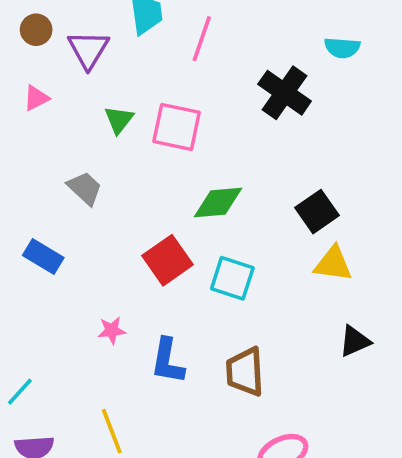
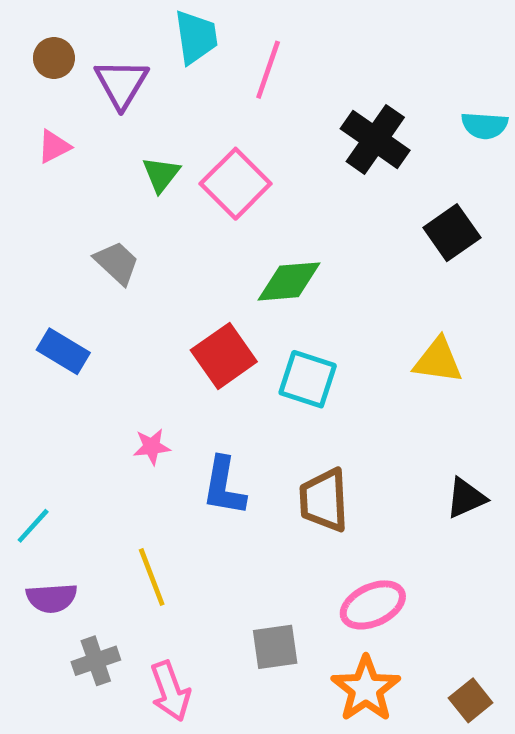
cyan semicircle: (342, 48) -> (485, 125), moved
pink square: (177, 127) -> (236, 184), turned 33
black square: (317, 212) -> (452, 233), moved
black triangle: (355, 341) -> (466, 498), moved

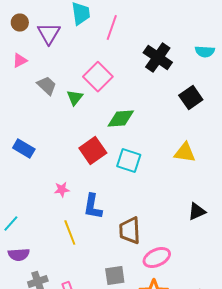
green triangle: (161, 174) -> (75, 98), moved
gray trapezoid: (117, 263) -> (47, 86), moved
brown trapezoid: (324, 500) -> (130, 230), moved
yellow line: (152, 577) -> (70, 232), moved

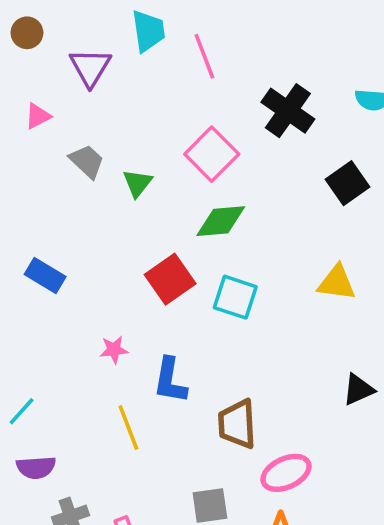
brown circle: (20, 22) -> (27, 33), moved
pink line: (112, 28) -> (204, 56), turned -40
pink square: (98, 76) -> (212, 154), moved

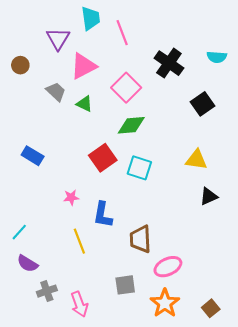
brown circle: (27, 33) -> (20, 65), moved
pink triangle: (38, 116) -> (83, 66), moved, size x1.8
green triangle: (137, 183) -> (84, 104), turned -42
black triangle: (358, 390) -> (209, 196), moved
purple semicircle: (36, 467) -> (27, 264), turned 35

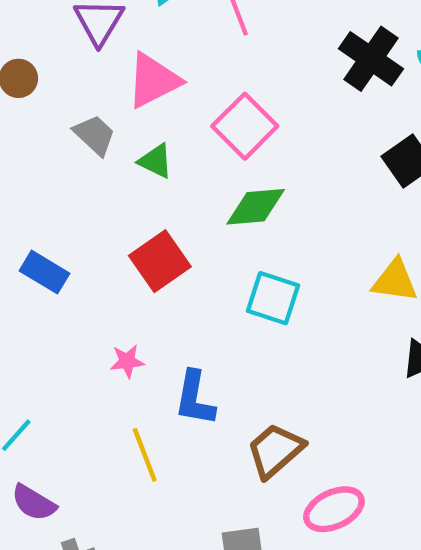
black cross: (169, 63) -> (371, 59), moved
red square: (103, 158) -> (160, 261), moved
brown trapezoid: (140, 239) -> (275, 450), turned 52

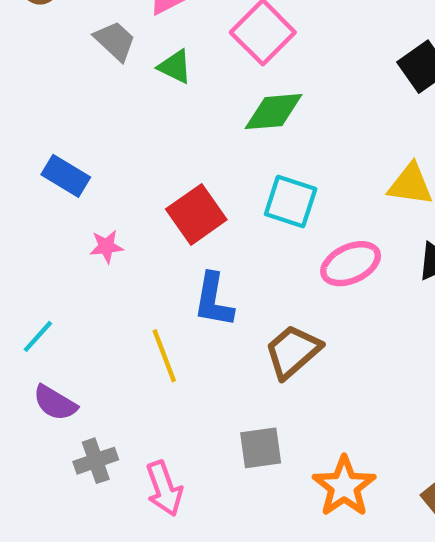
red square: (160, 261) -> (196, 214), moved
pink star: (127, 361) -> (106, 247), moved
pink ellipse: (334, 509) -> (351, 264), moved

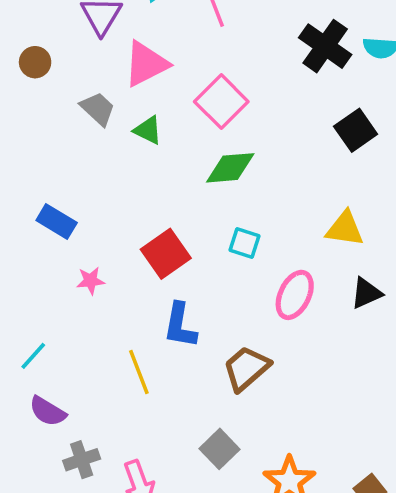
cyan square: (291, 202) -> (245, 243), size x0.7
pink ellipse: (351, 264) -> (295, 295), turned -39
gray square: (261, 448) -> (219, 449), turned -36

